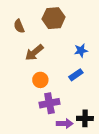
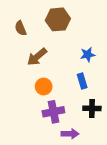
blue rectangle: (76, 75) -> (82, 81), turned -72
black cross: (85, 118) -> (92, 108), moved

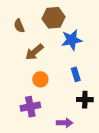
blue star: (88, 55) -> (72, 40), moved, size x1.5
purple cross: (53, 112) -> (30, 107), moved

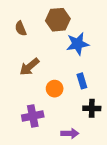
brown arrow: (34, 52) -> (29, 67), moved
orange circle: (40, 79) -> (55, 89), moved

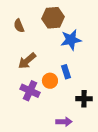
blue rectangle: (82, 81) -> (66, 72), moved
purple cross: (33, 116) -> (30, 91), moved, turned 36

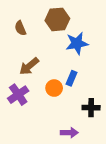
blue rectangle: (66, 72) -> (71, 78), turned 40
purple cross: (30, 91) -> (18, 95), moved, turned 30

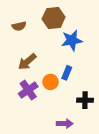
brown semicircle: (20, 28) -> (19, 26), turned -80
purple cross: (18, 95) -> (28, 90), moved

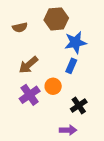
blue rectangle: (67, 73) -> (71, 66), moved
black cross: (85, 100) -> (79, 105), moved, turned -35

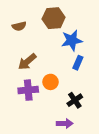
blue rectangle: (71, 66) -> (78, 63), moved
purple cross: (30, 95) -> (28, 90), turned 30

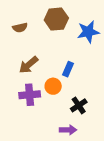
blue star: (72, 40) -> (88, 32), moved
blue rectangle: (78, 63) -> (68, 69), moved

